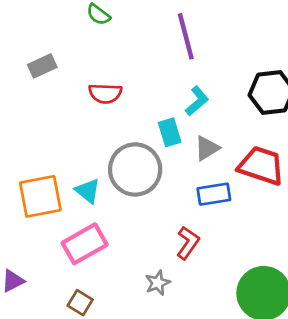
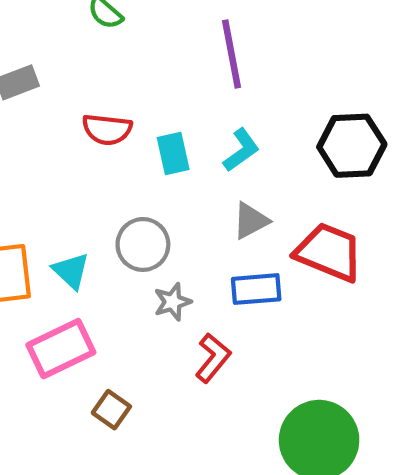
cyan rectangle: (170, 132) -> (173, 153), moved
gray circle: (135, 169) -> (143, 244), size x0.7
gray star: (158, 283) -> (173, 302), moved
brown square: (80, 303) -> (111, 410), moved

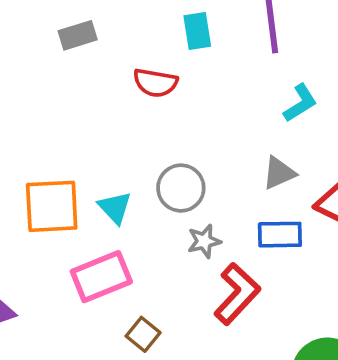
cyan L-shape: (241, 150) -> (300, 103), moved
cyan rectangle: (173, 153) -> (197, 31), moved
red L-shape: (213, 358) -> (237, 294), size x1.4

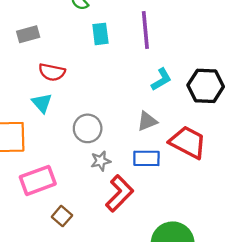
red semicircle: (155, 83) -> (52, 72), moved
cyan triangle: (115, 208) -> (42, 103), moved

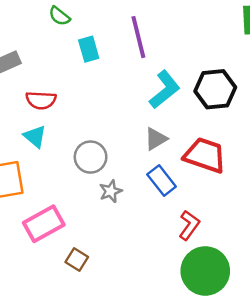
cyan L-shape: (161, 79) -> (165, 90), size x1.4
blue rectangle: (146, 158) -> (162, 180), turned 60
red L-shape: (119, 193) -> (189, 225), moved, size x0.7

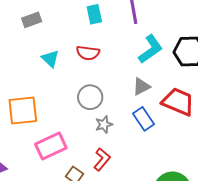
red semicircle: (41, 100) -> (88, 53), moved
cyan triangle: (35, 136) -> (50, 59), moved
red L-shape: (189, 225) -> (102, 159), moved

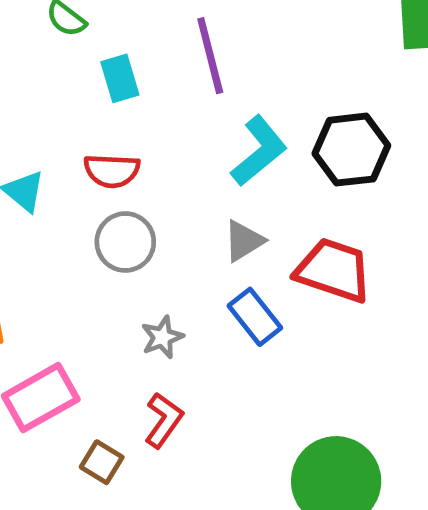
gray circle: (90, 97) -> (125, 242), moved

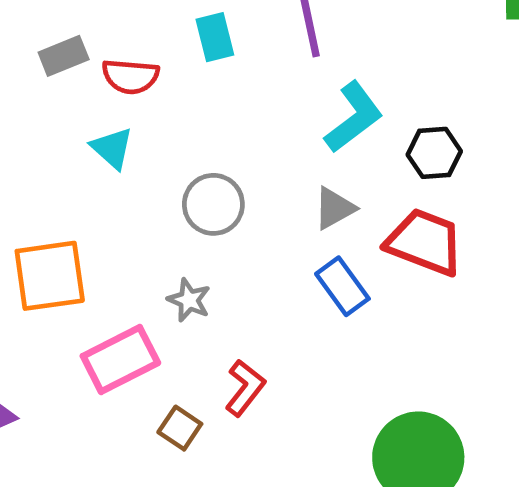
black hexagon: (351, 150) -> (434, 153), moved, size x0.7
red semicircle: (112, 171) -> (130, 76), moved
gray star: (162, 337) -> (189, 300), moved, turned -30

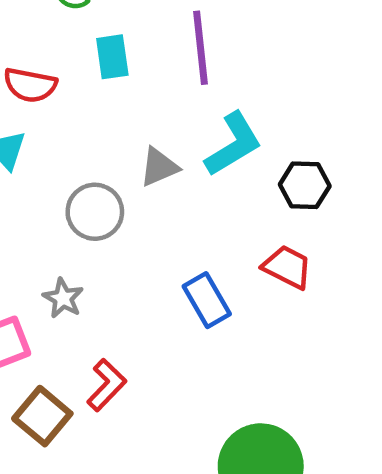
gray triangle: (334, 208) -> (159, 167), moved
red trapezoid: (425, 242) -> (287, 267), size x0.7
brown square: (180, 428) -> (42, 416), size x1.4

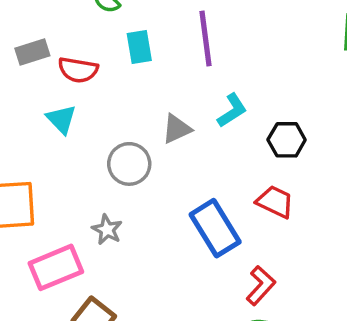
cyan L-shape: (233, 144) -> (232, 110), size x0.7
blue rectangle: (207, 300) -> (215, 228), size x1.4
red L-shape: (107, 385) -> (261, 286), moved

